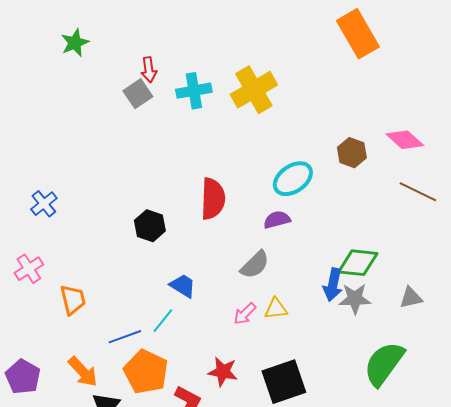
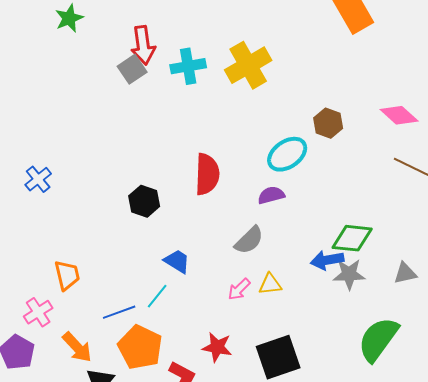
red arrow: (149, 70) -> (143, 45), size x1.5
brown hexagon: (352, 153) -> (328, 123), moved
pink cross: (29, 269) -> (38, 312), moved
blue arrow: (333, 285) -> (327, 260), turned 68

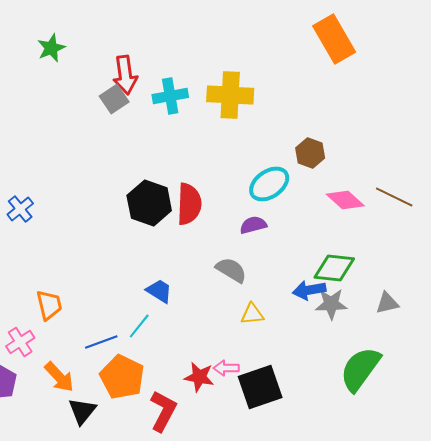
yellow cross: (248, 65) -> (230, 95), turned 33
pink diamond: (399, 115) -> (345, 200), moved
black hexagon: (144, 201) -> (149, 203), moved, size x1.4
gray semicircle: (249, 240) -> (231, 270), turned -104
pink arrow: (239, 289) -> (226, 368), moved, turned 45

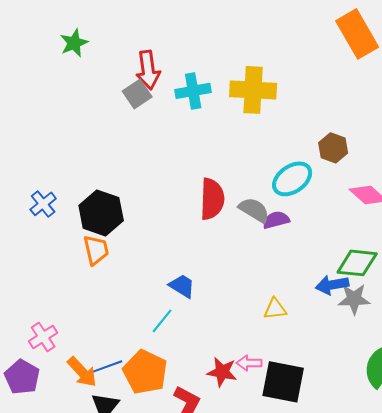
black hexagon: (149, 203) -> (101, 213), moved
gray semicircle: (231, 270) -> (254, 210), moved
orange trapezoid: (49, 305) -> (96, 250), moved
blue line: (101, 342) -> (106, 367), moved
black square: (260, 387) -> (283, 382), turned 30

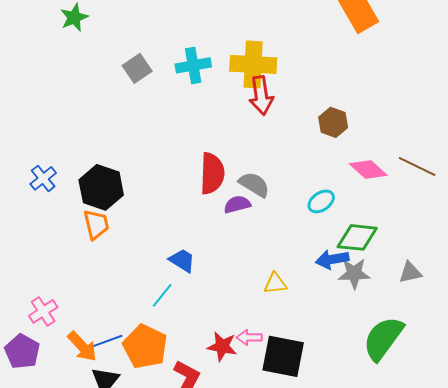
red arrow: (148, 70) -> (261, 95), moved
cyan ellipse: (292, 179) -> (321, 201), moved, size x0.7
purple semicircle: (276, 220) -> (237, 204), moved

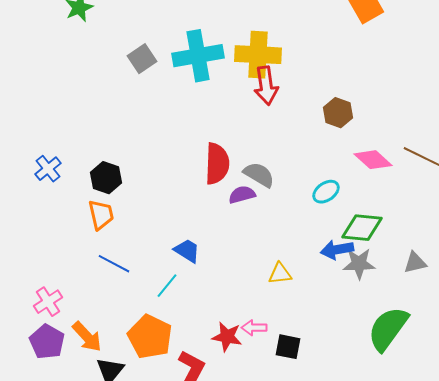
cyan cross: (193, 65) -> (198, 56), size x1.4
black hexagon: (101, 187) -> (106, 178), size x0.7
blue line: (106, 341) -> (114, 264), moved, turned 48
purple pentagon: (22, 351) -> (47, 342), moved
black square: (283, 356) -> (288, 347), size x0.6

